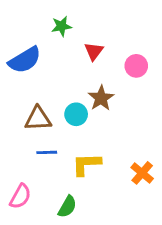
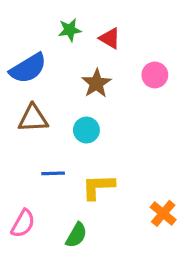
red triangle: (94, 51) -> (110, 38), moved, turned -36
brown star: (101, 98) -> (96, 83), moved
brown triangle: (38, 119) -> (33, 118), moved
orange cross: (142, 173) -> (163, 213), moved

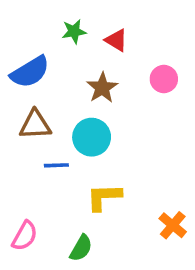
cyan circle: (86, 130) -> (92, 137), size x1.4
blue line: (53, 173) -> (56, 165), moved

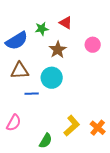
green star: (74, 31) -> (42, 29), moved
yellow L-shape: (104, 197) -> (72, 126), moved, turned 140
pink semicircle: (25, 236) -> (14, 123), moved

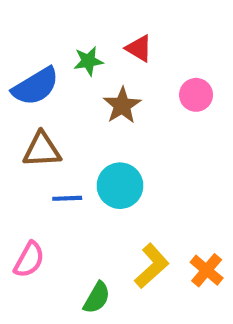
cyan circle: (52, 78) -> (120, 186), moved

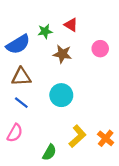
brown star: (122, 105) -> (62, 54), turned -30
blue line: (67, 198) -> (21, 103), moved, turned 40

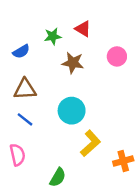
blue semicircle: (18, 44) -> (21, 51), size x0.6
pink semicircle: (15, 133) -> (17, 155), turned -42
yellow L-shape: (78, 136) -> (90, 143), moved
orange cross: (106, 138) -> (123, 161), turned 35

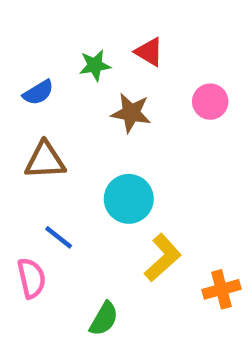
blue line: (25, 119) -> (59, 237), moved

